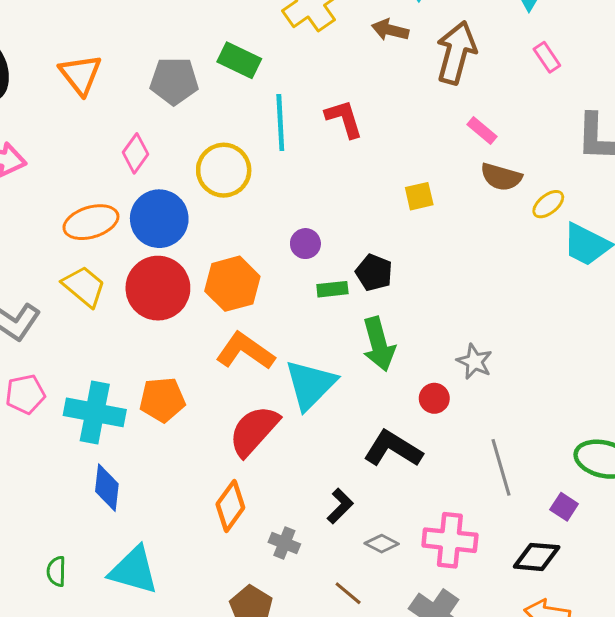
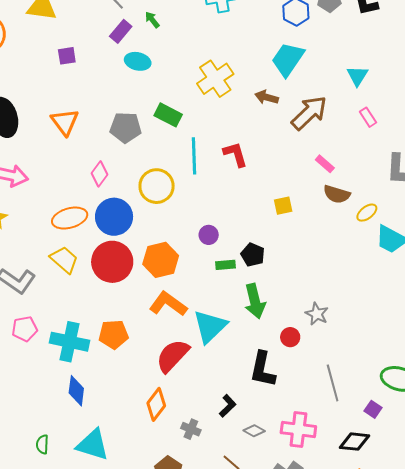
brown arrow: (456, 53) -> (309, 113), turned 30
black L-shape: (393, 449) -> (263, 369), turned -111

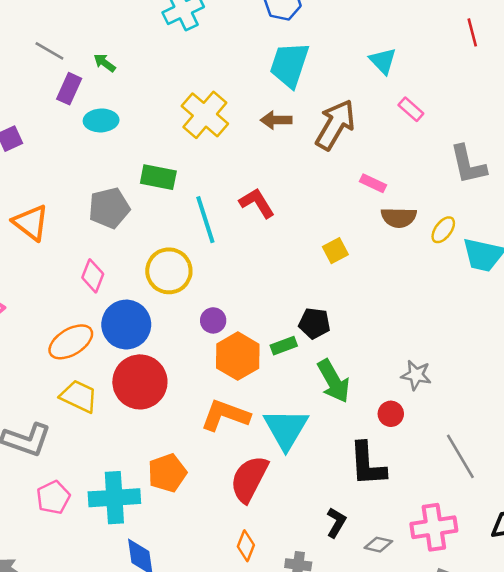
purple circle: (209, 235) -> (213, 320), moved
orange hexagon: (161, 260) -> (238, 356), moved
orange diamond: (156, 404) -> (246, 546), size x0.7

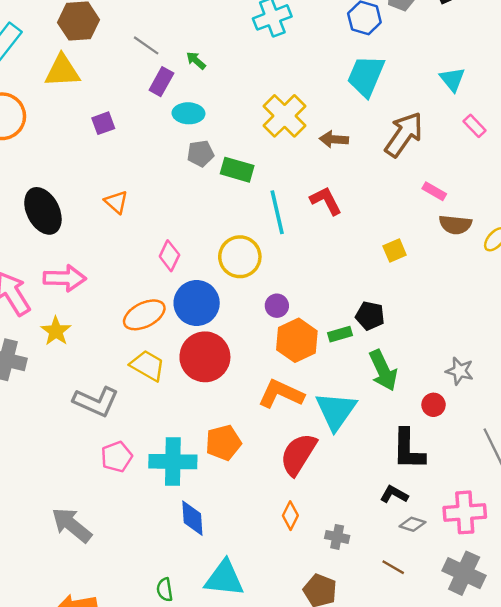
brown arrow: (276, 120) -> (334, 139), moved
gray pentagon: (109, 208) -> (200, 153), moved, size x0.7
orange triangle: (31, 223) -> (116, 202), size x0.7
black L-shape: (336, 523) -> (394, 494), moved, turned -96

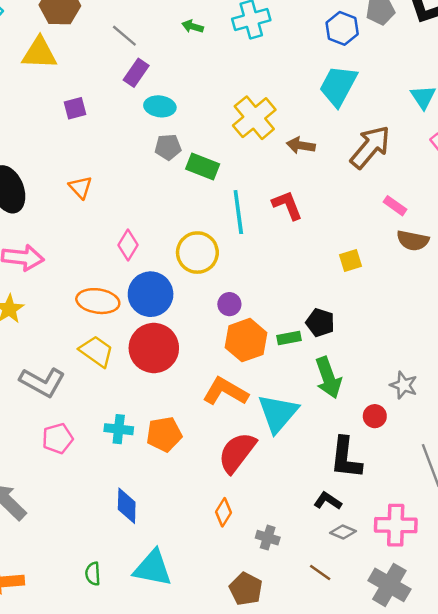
green arrow: (196, 60) -> (193, 26), moved, turned -30
orange ellipse: (144, 315) -> (98, 301), turned 30
cyan cross: (173, 462) -> (119, 429), moved, size x0.6

